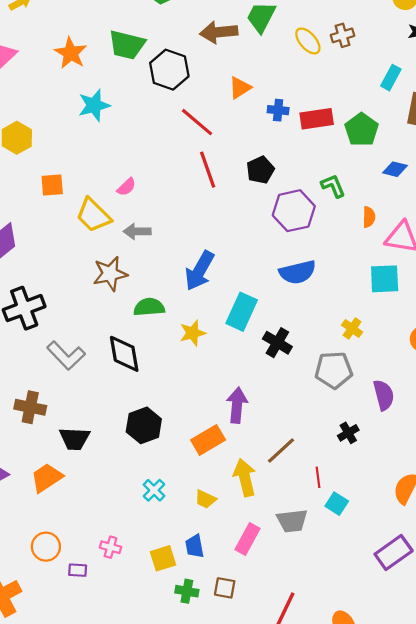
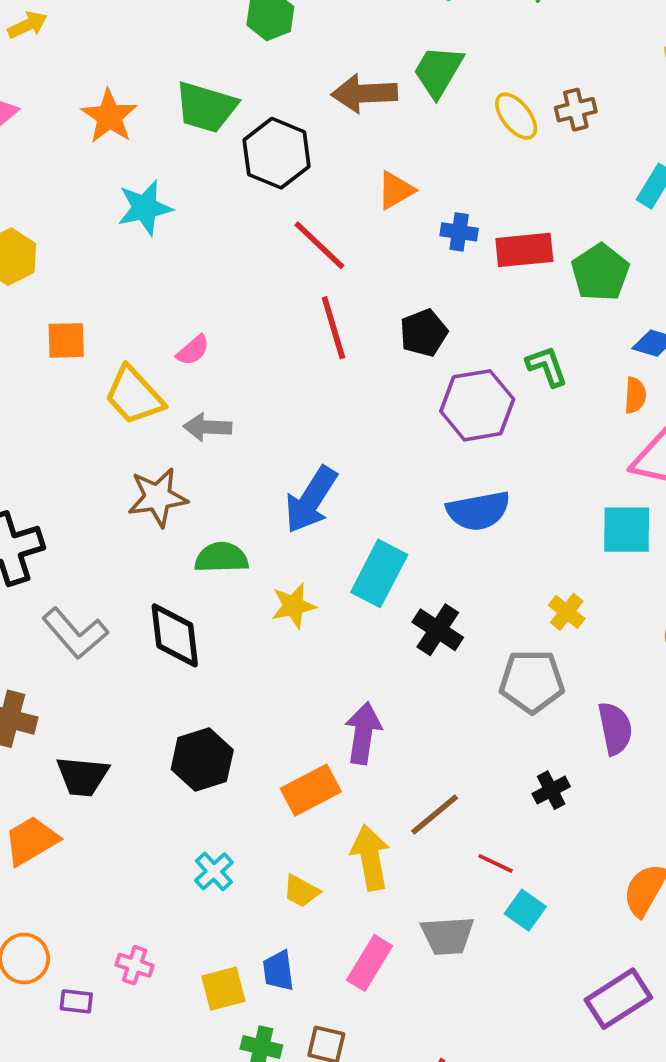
orange semicircle: (369, 217) -> (635, 395), moved
red line: (318, 477) -> (496, 863), turned -60

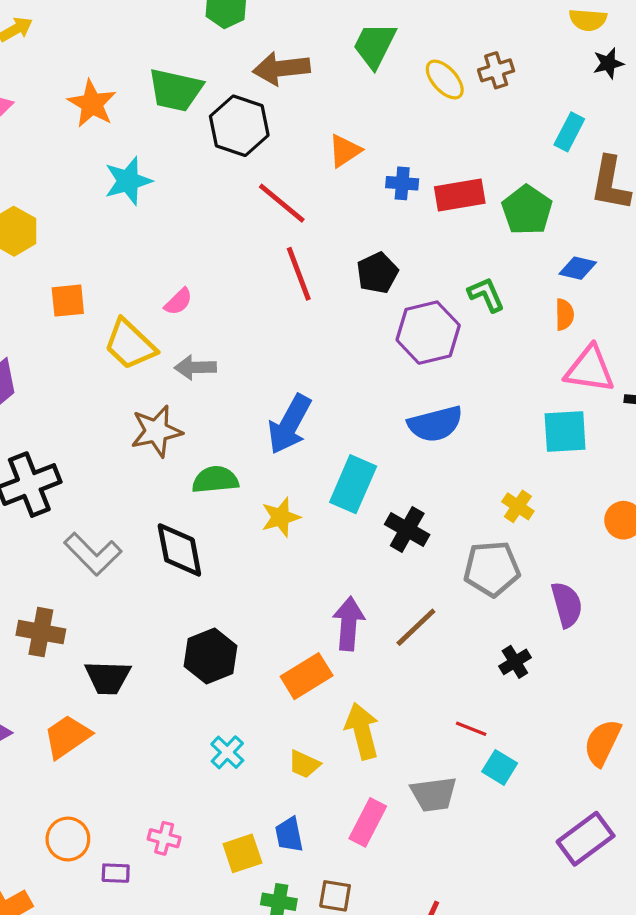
brown arrow: (364, 93) -> (281, 68), moved
brown line: (435, 814) -> (416, 627), moved

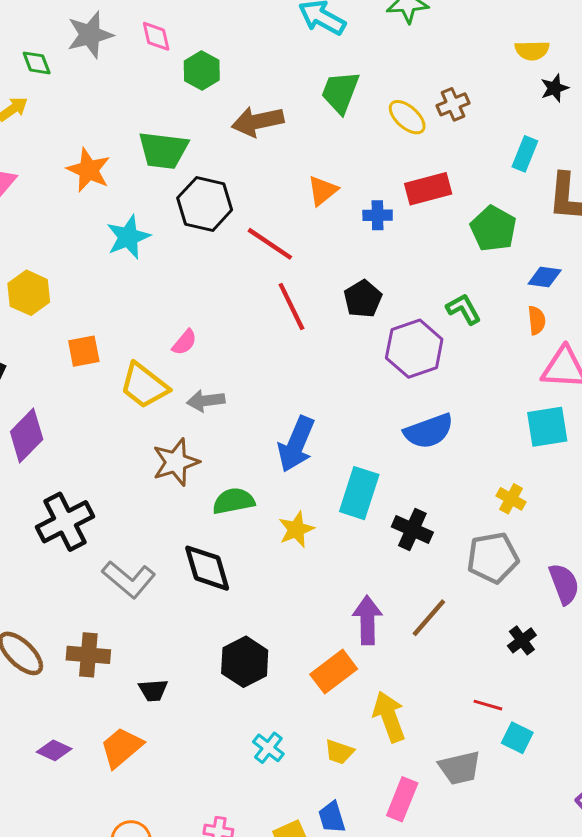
black hexagon: (239, 126) -> (205, 204), moved
red rectangle: (460, 195) -> (428, 189), moved
black trapezoid: (108, 678) -> (153, 690), size x0.7

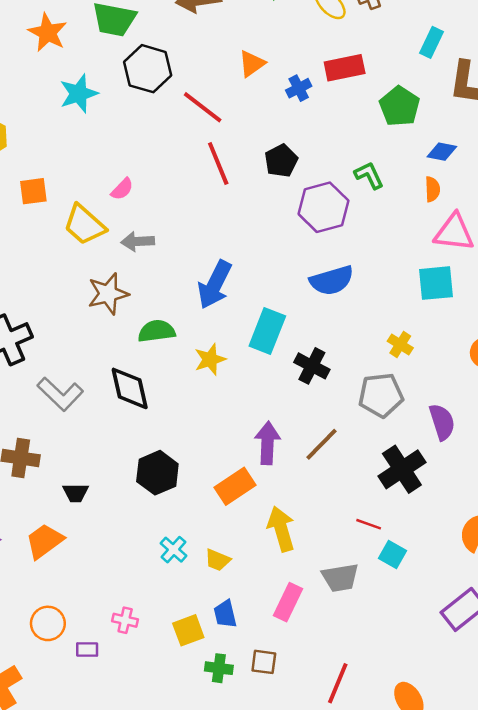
blue cross: (378, 215) -> (299, 88), turned -30
black cross: (522, 640) -> (402, 469), size x1.8
yellow trapezoid: (339, 752) -> (218, 560), moved

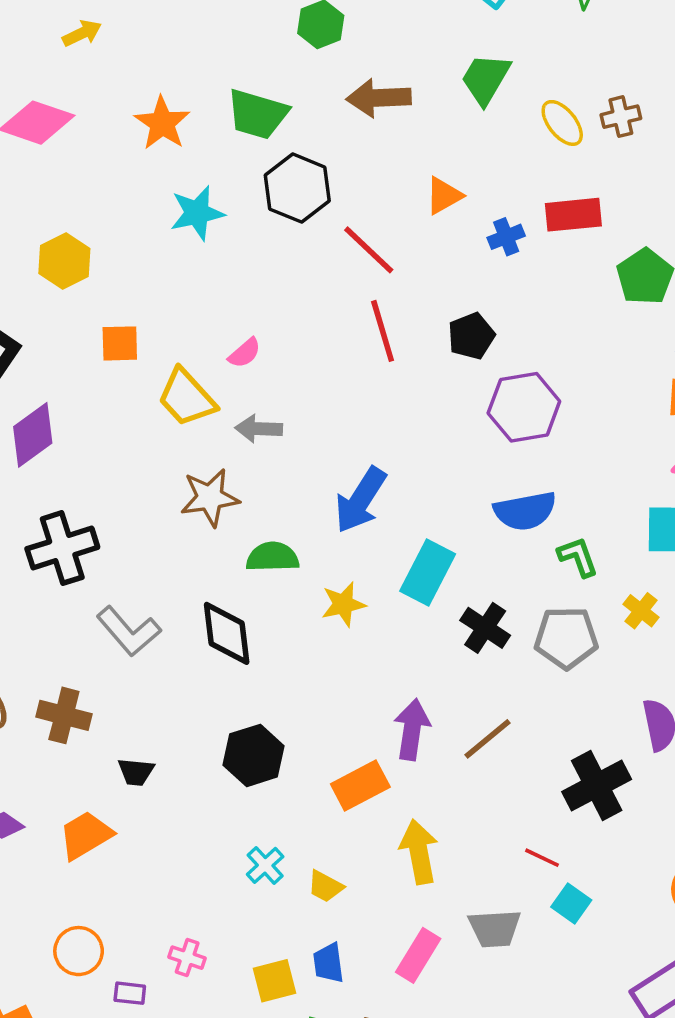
green L-shape: (369, 175) -> (578, 557), moved
yellow cross: (400, 344) -> (641, 611), moved
gray pentagon: (381, 395) -> (566, 638), moved

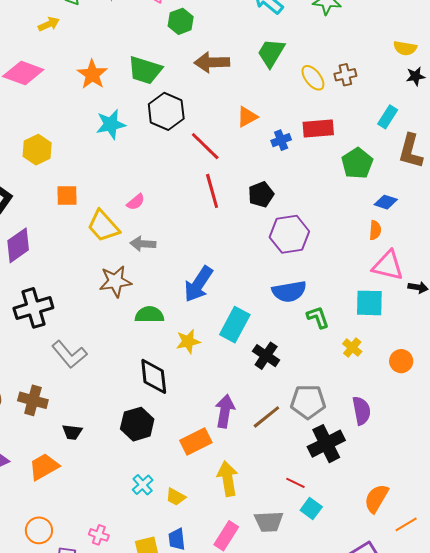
black diamond: (227, 633) -> (154, 376), moved
gray pentagon: (566, 638) -> (308, 402), moved

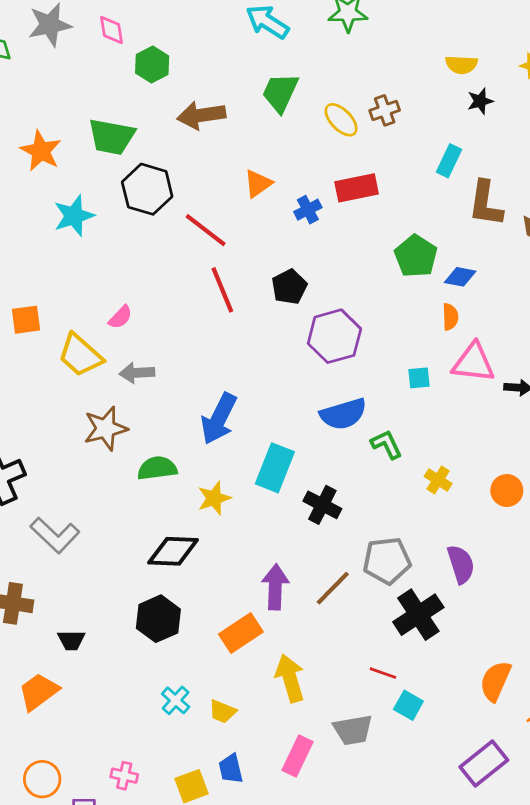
green pentagon: (357, 163) -> (416, 256), moved
cyan square: (369, 303) -> (419, 378), moved, size x0.6
black diamond: (154, 376) -> (173, 551), turned -75

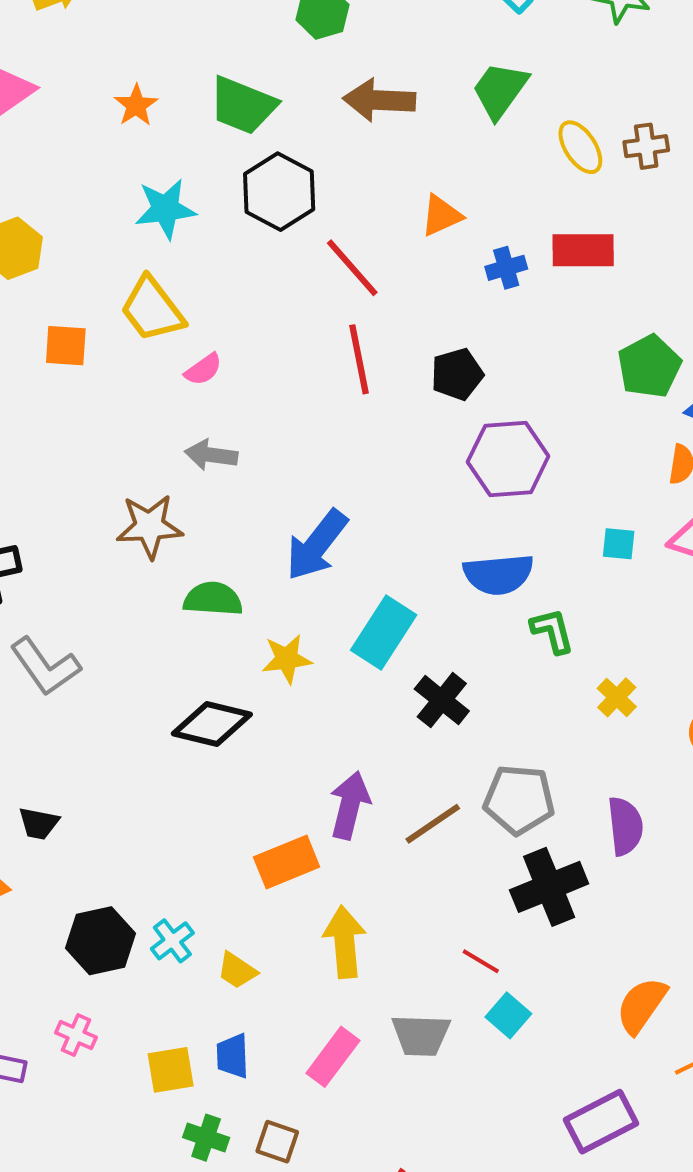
orange star: (41, 151) -> (136, 105), size x0.7
yellow trapezoid: (80, 355) -> (152, 309), moved
black hexagon: (158, 619) -> (101, 941), moved

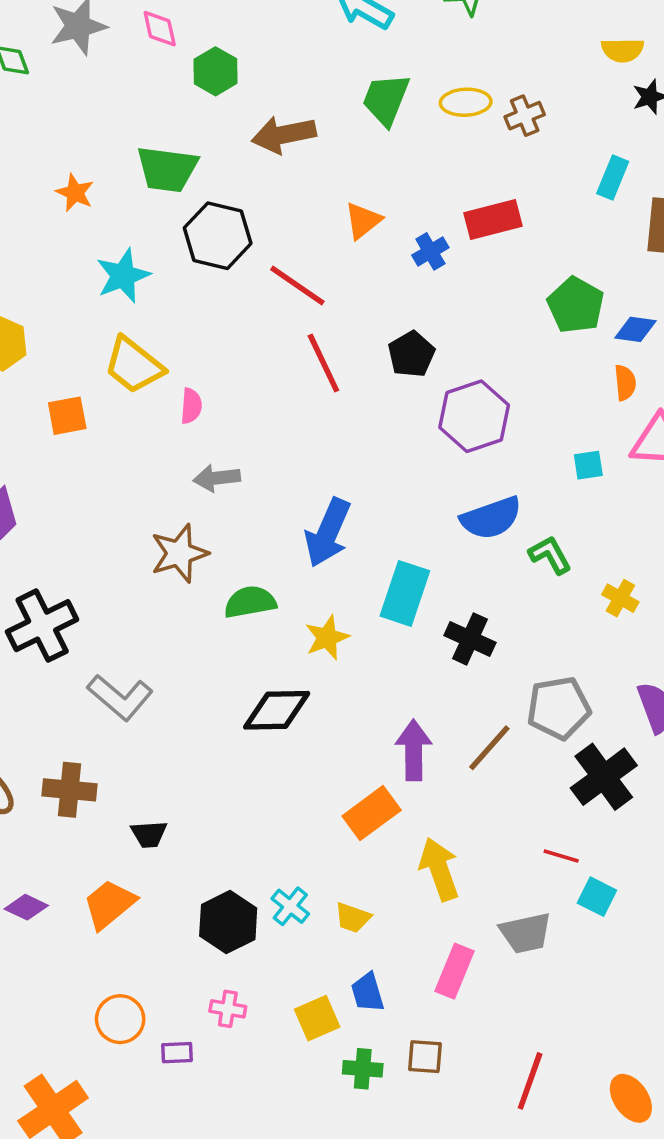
yellow ellipse: (580, 147) -> (466, 102), moved, turned -45
pink semicircle: (203, 369) -> (191, 406), turned -36

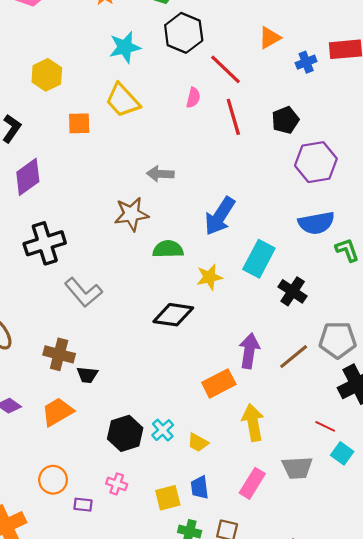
pink semicircle: (191, 406) -> (193, 98), moved
brown cross: (70, 790) -> (59, 354), moved

